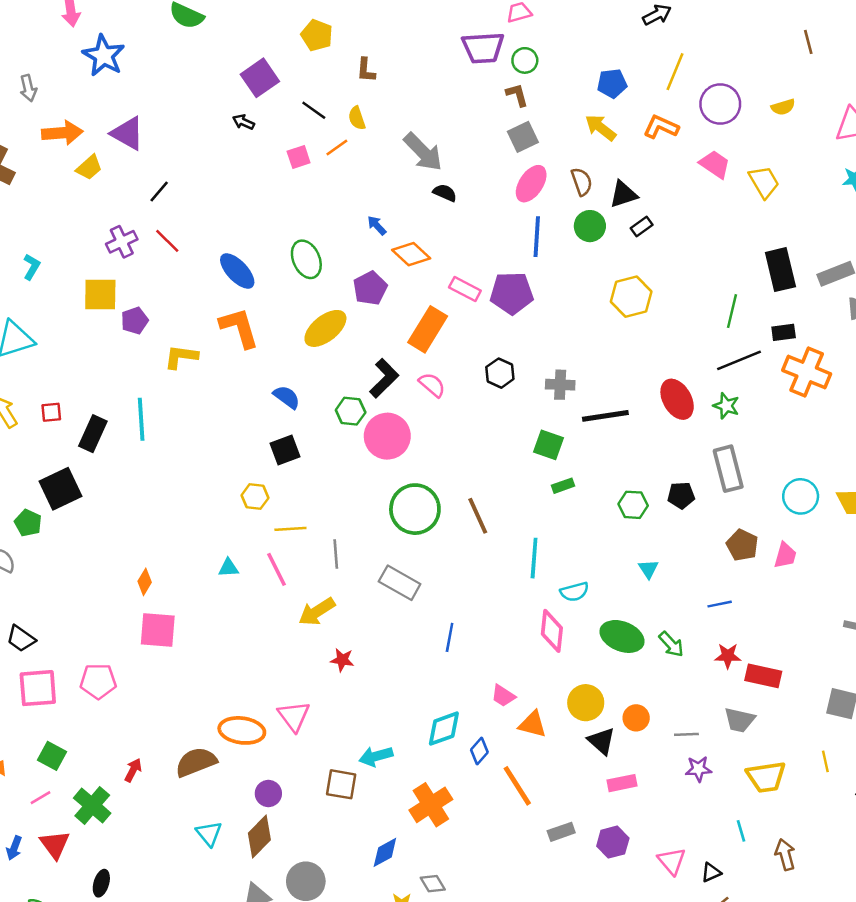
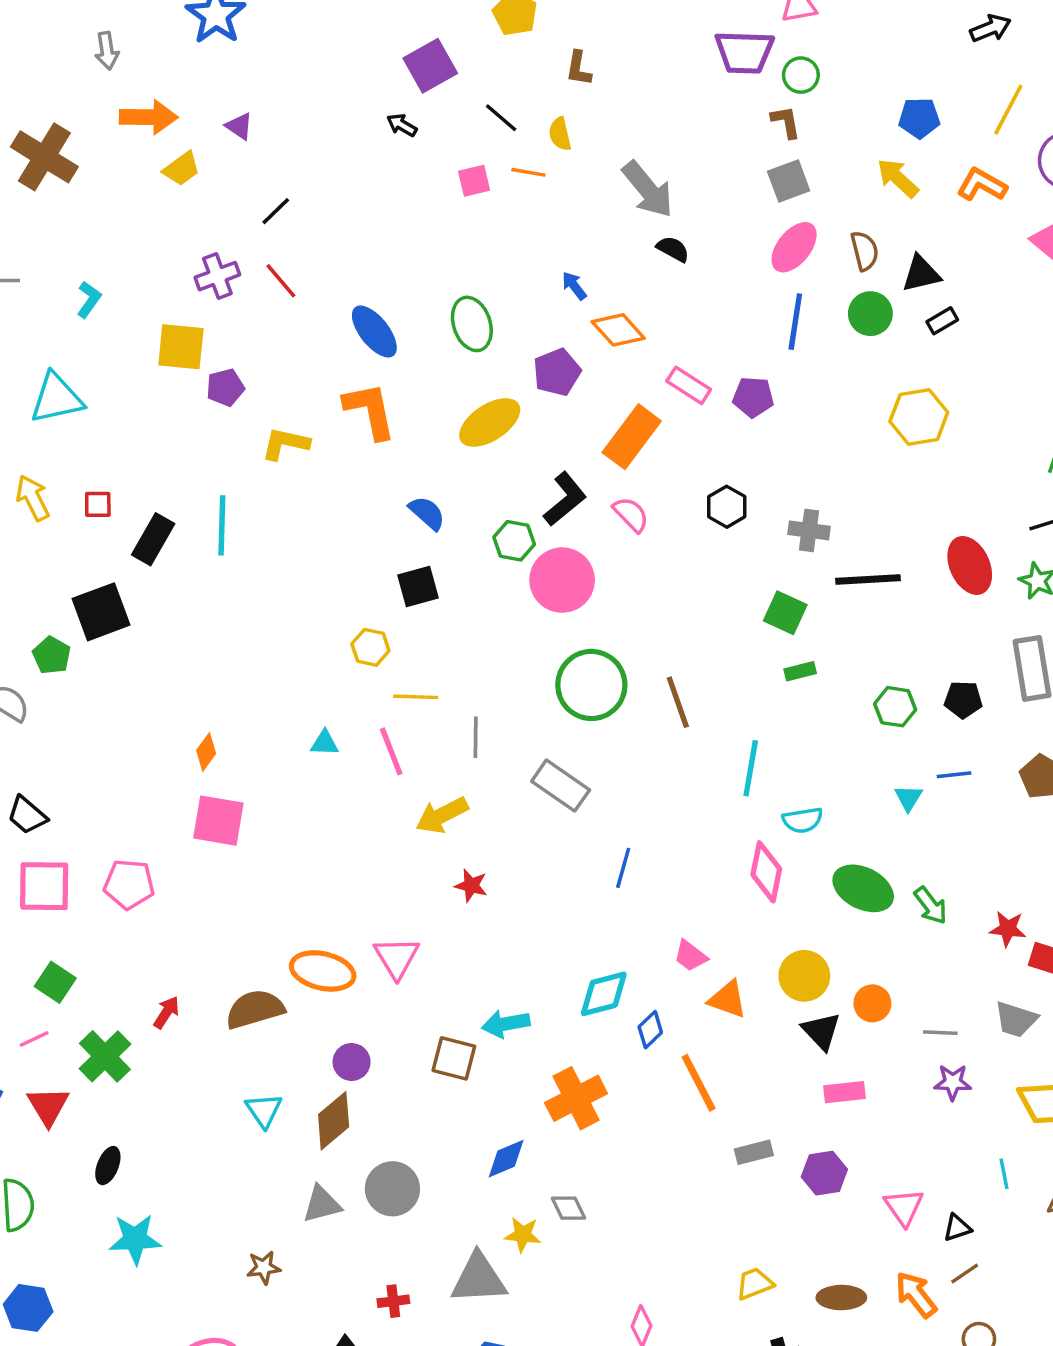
purple triangle: (128, 133) -> (239, 126), size x0.6
orange line: (337, 147) -> (528, 172), turned 40
purple pentagon: (512, 293) -> (753, 397), size x0.7
blue line: (720, 604) -> (954, 775), moved

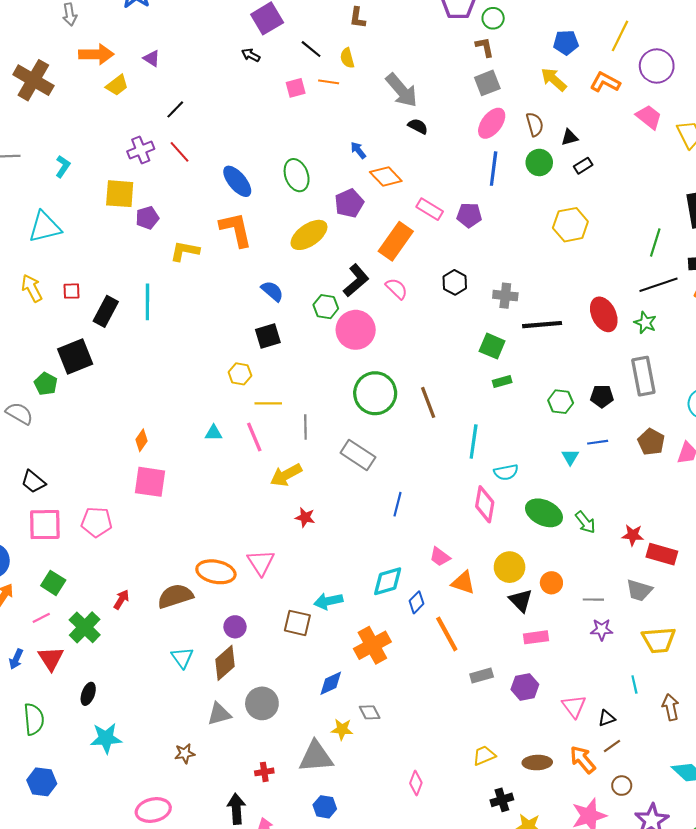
black triangle: (921, 274) -> (569, 137), size x0.7

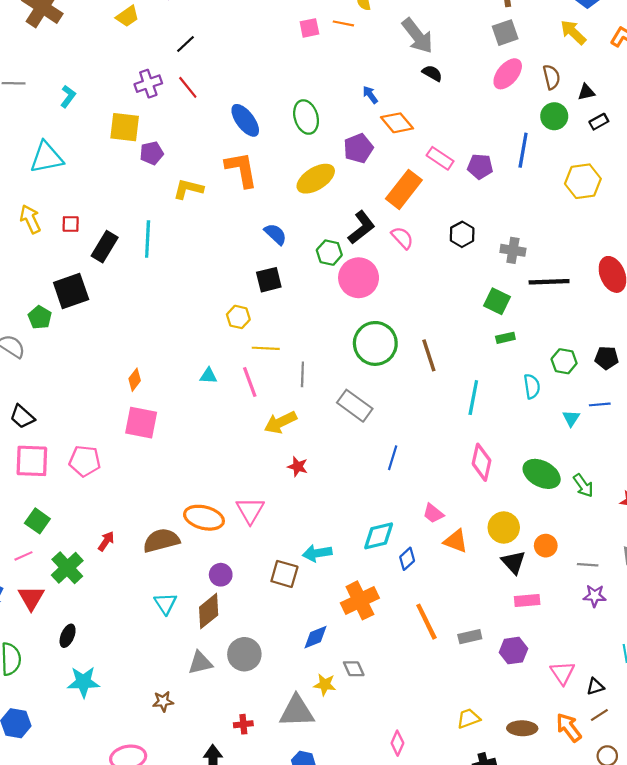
blue line: (494, 169) -> (523, 150), moved
cyan semicircle: (506, 472) -> (532, 386), moved, turned -90
orange line: (447, 634) -> (426, 622), moved

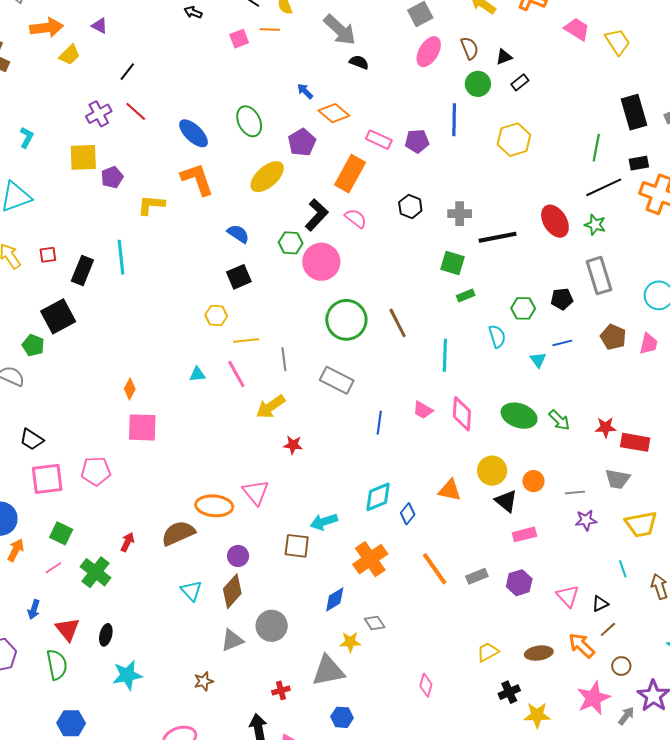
pink trapezoid: (433, 513) -> (423, 410), moved
red triangle: (31, 598) -> (68, 629), moved

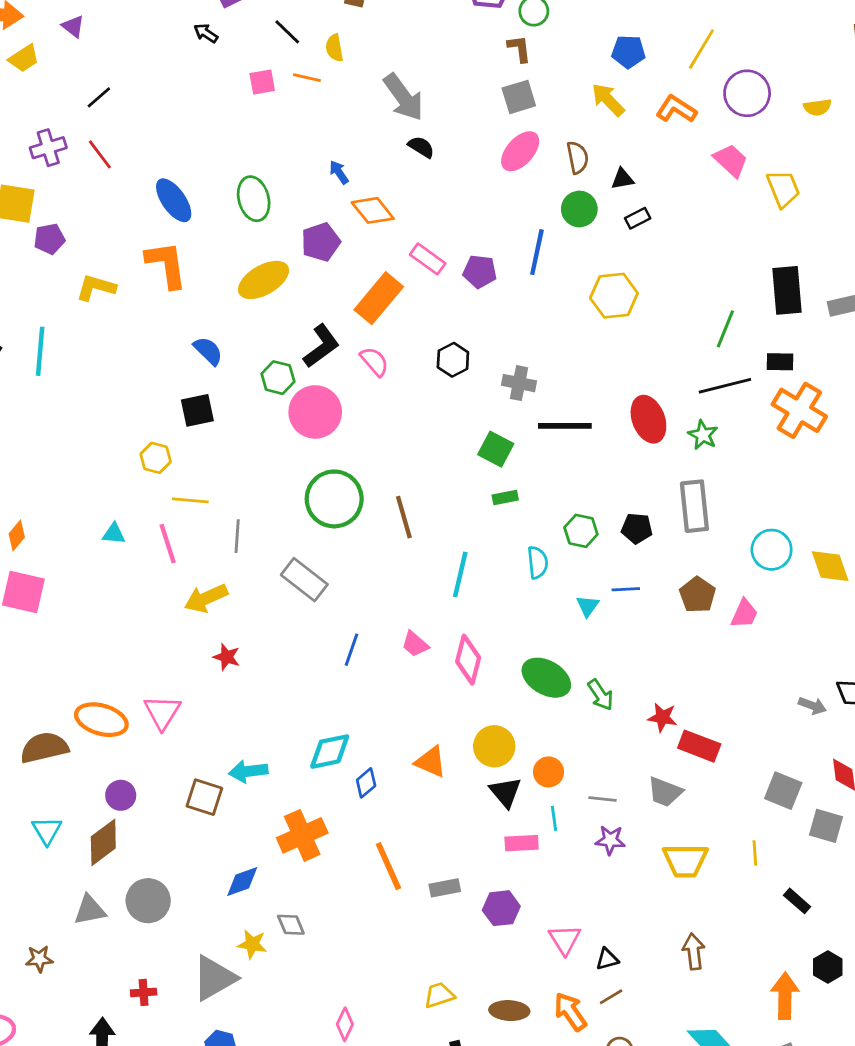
cyan line: (623, 569) -> (554, 818), moved
gray triangle: (328, 671) -> (214, 978), turned -30

